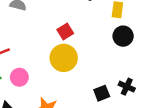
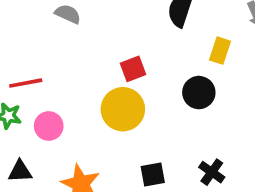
black circle: (123, 36) -> (199, 93), moved
black square: (102, 93) -> (153, 174), moved

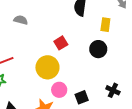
yellow circle: (123, 109) -> (47, 67), moved
pink circle: (49, 126) -> (59, 90), moved

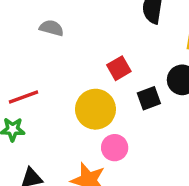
black square: (82, 97) -> (149, 98), moved

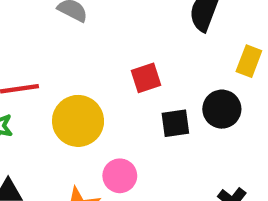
yellow circle: (95, 109) -> (78, 121), moved

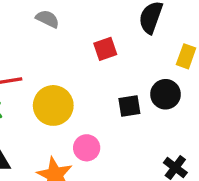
red square: (146, 78) -> (105, 49), moved

